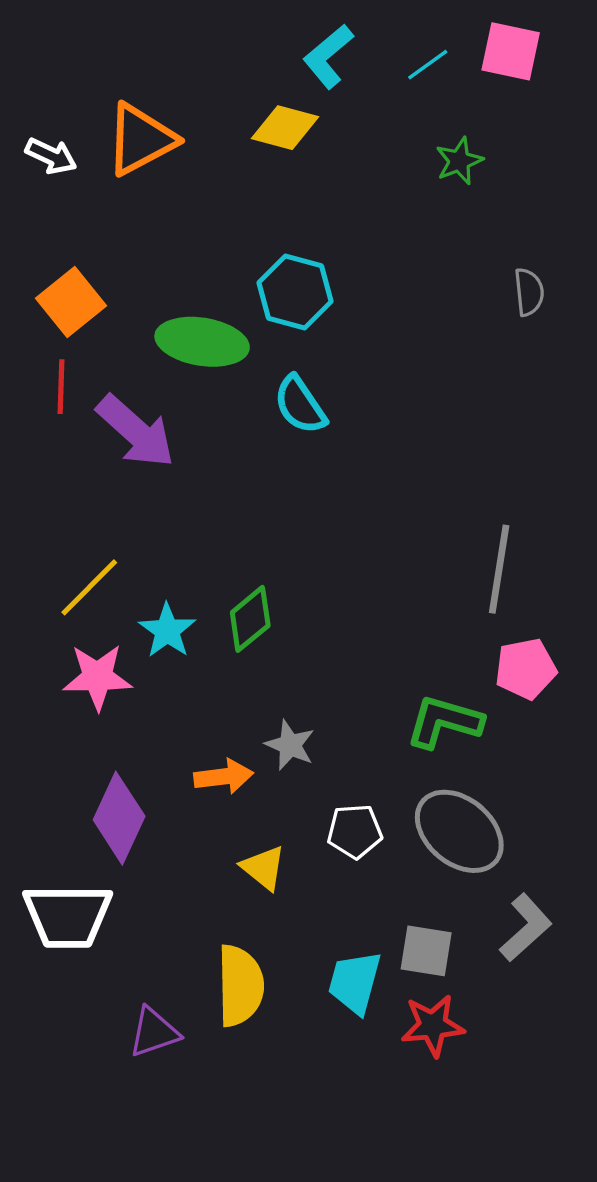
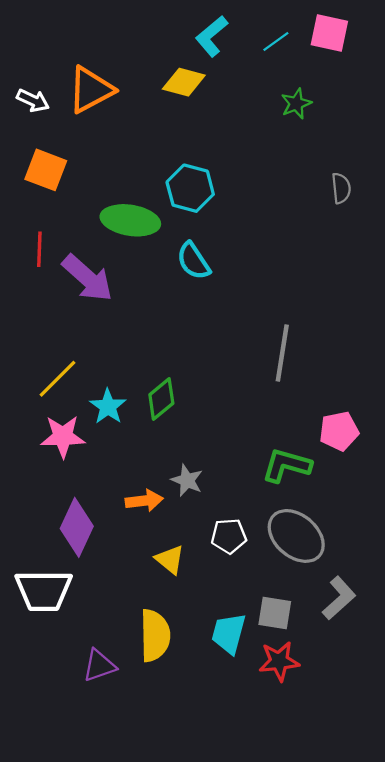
orange square: (71, 302) -> (46, 170), moved, turned -30
gray line: (499, 569) -> (282, 353), moved

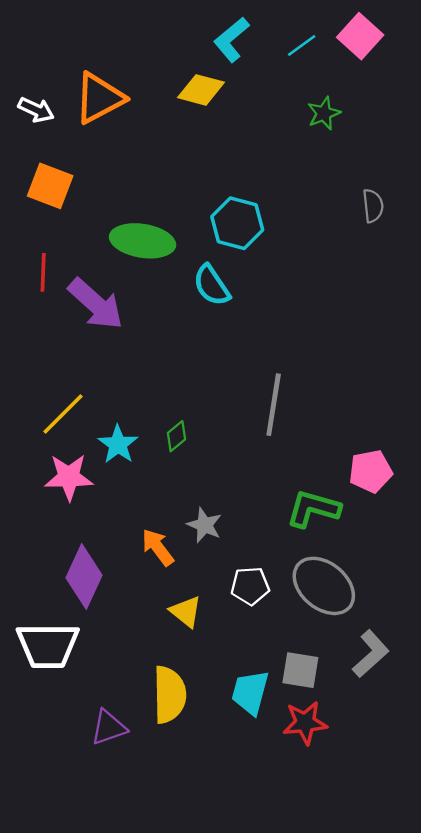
pink square: (329, 33) -> (360, 36), turned 30
cyan hexagon: (190, 188) -> (237, 223), moved
gray line: (282, 353) -> (274, 405), moved
green diamond: (161, 399) -> (176, 436), size x0.7
orange arrow: (144, 501) -> (158, 547), turned -120

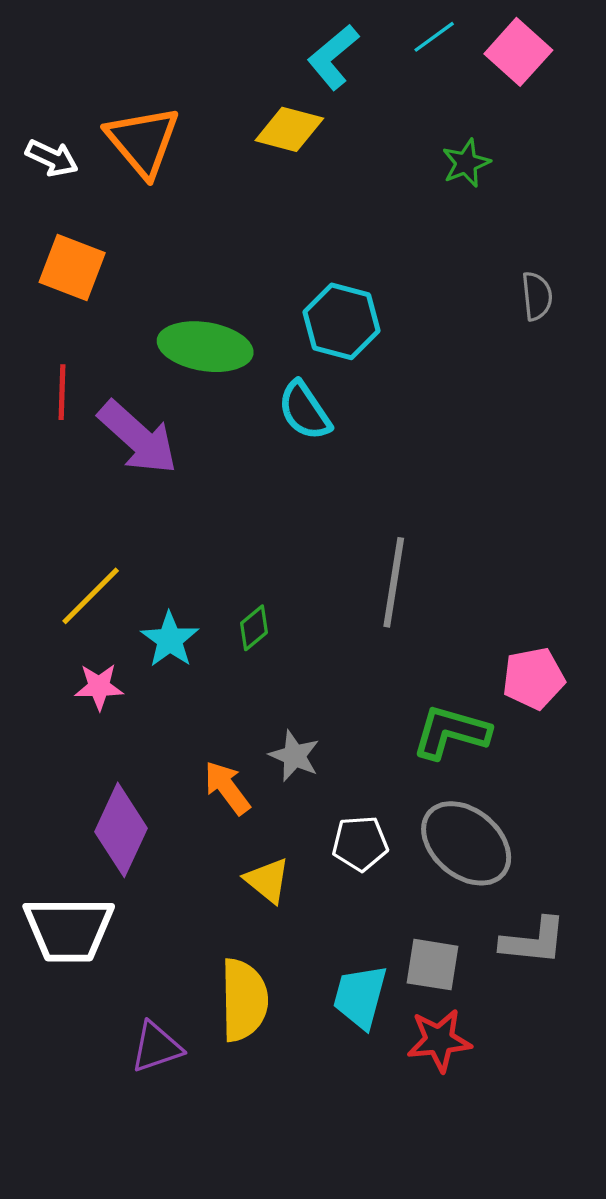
cyan line: (302, 45) -> (434, 37), moved
orange triangle: (99, 98) -> (143, 141), turned -42
pink star: (69, 477) -> (99, 687), size x0.7
gray L-shape: (371, 654) -> (533, 941), turned 48

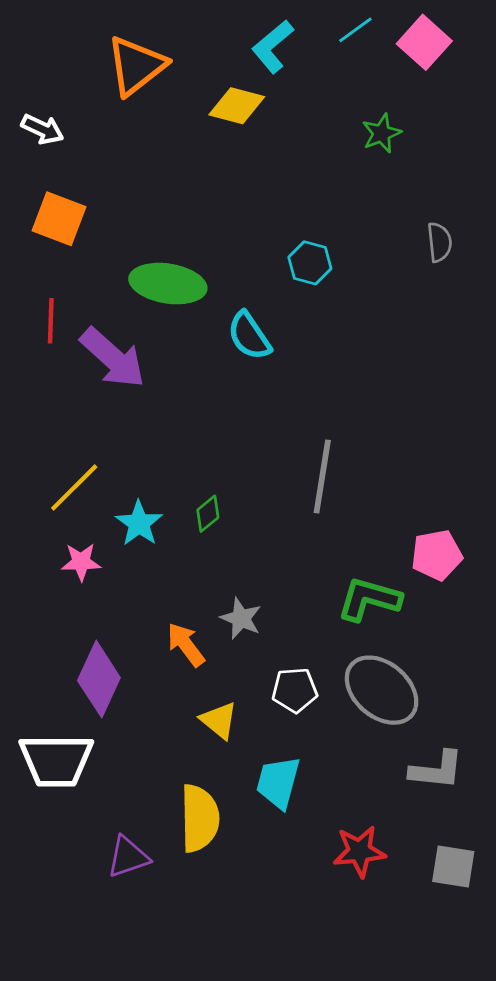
orange triangle: (143, 141) -> (136, 66), moved, turned 32
cyan hexagon: (342, 321) -> (310, 263), moved, size x0.7
gray square: (432, 965) -> (453, 867), moved
cyan trapezoid: (360, 997) -> (278, 782), moved

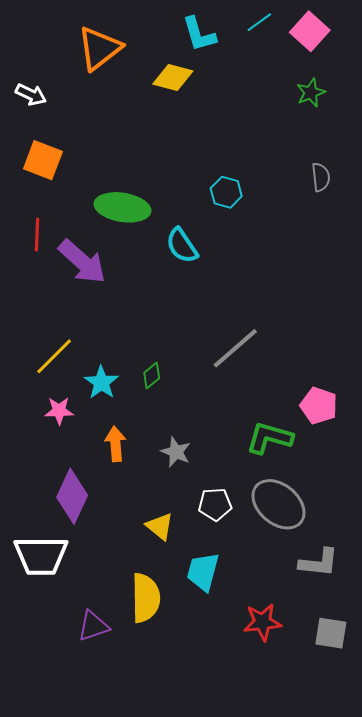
cyan L-shape: (273, 46) -> (199, 34), turned -66
green star: (382, 133) -> (311, 93), moved
gray line: (322, 476) -> (235, 348), turned 40
pink pentagon: (437, 555) -> (319, 406), turned 30
orange arrow: (186, 645) -> (115, 444), moved, turned 32

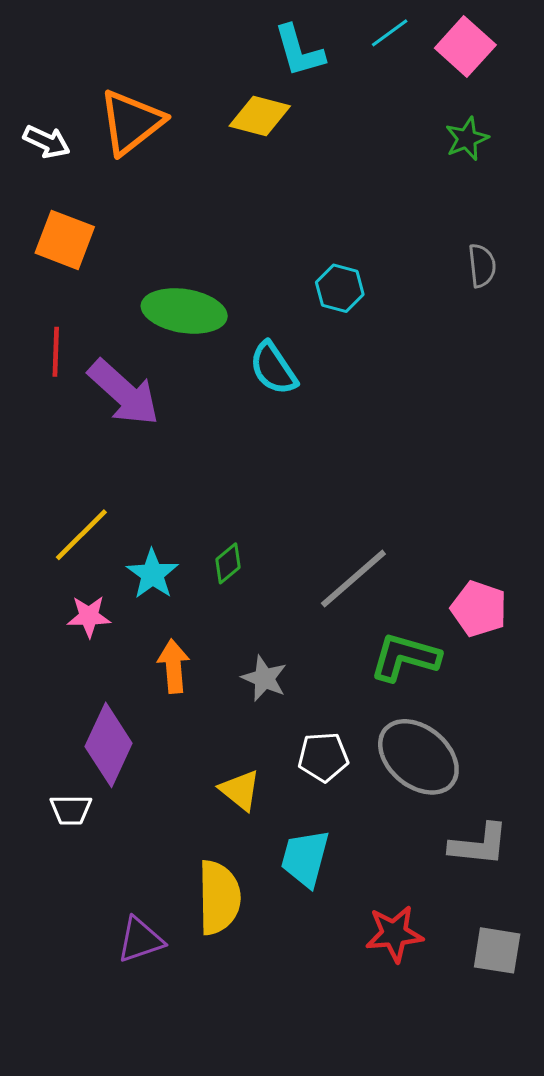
orange triangle: (99, 48) -> (131, 122), moved
gray line: (235, 348) -> (353, 579), moved
white trapezoid: (41, 556) -> (71, 810), moved, size x0.5

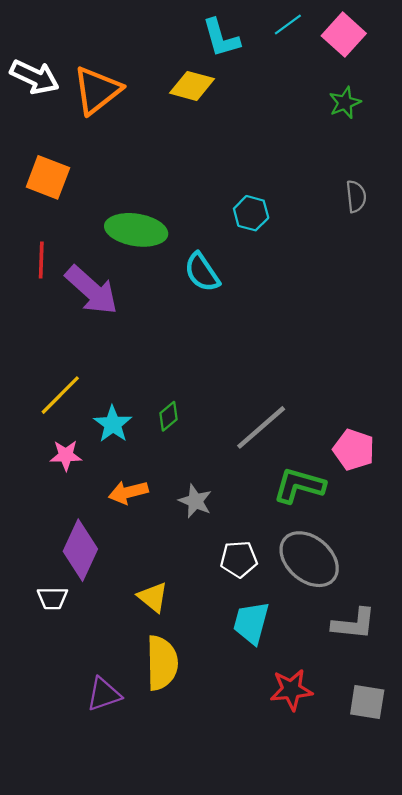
white arrow: (47, 142) -> (35, 77), moved, size x1.4
orange arrow: (174, 666) -> (128, 492), turned -99
yellow triangle: (240, 790) -> (153, 597), moved
cyan trapezoid: (305, 858) -> (251, 623), moved

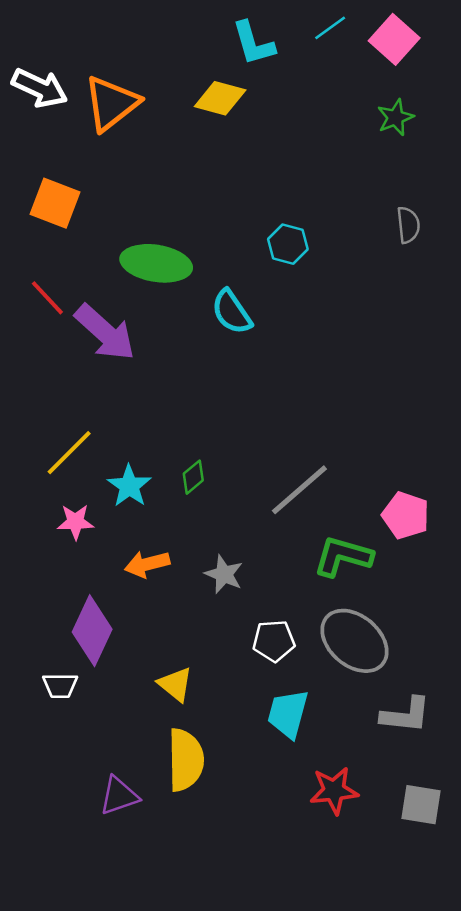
red line: (41, 260) -> (47, 298), turned -45

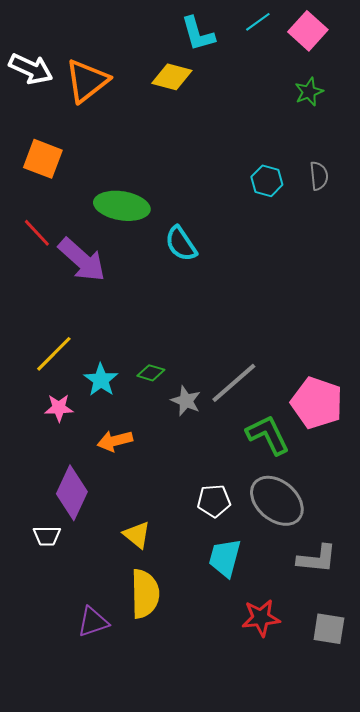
cyan hexagon: (288, 244) -> (267, 181), moved
green diamond: (193, 477) -> (151, 373), turned 56
pink pentagon: (406, 515) -> (317, 403), size x1.4
green L-shape: (343, 556) -> (268, 435), turned 48
gray star: (224, 574) -> (186, 401), moved

